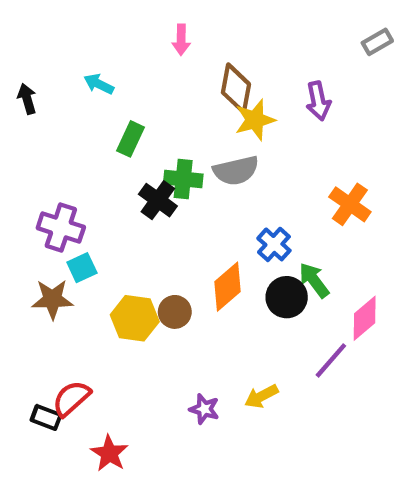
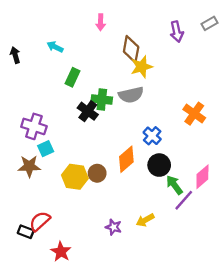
purple arrow: (318, 101) -> (177, 32), moved
green arrow: (314, 280) -> (174, 185), moved

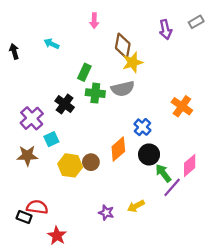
green rectangle: (73, 77) -> (84, 72), moved
black cross: (88, 111) -> (65, 104), moved
purple cross: (34, 126) -> (32, 118), turned 30
cyan square: (46, 149) -> (51, 139), moved
red semicircle: (40, 221) -> (37, 207), turned 50

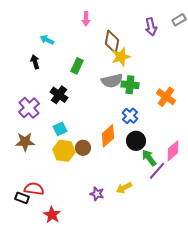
black arrow: (14, 51) -> (35, 62), moved
green cross: (95, 93) -> (130, 85), moved
cyan square: (51, 139) -> (60, 129), moved

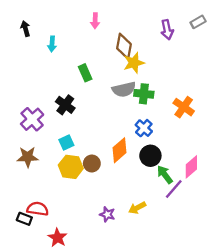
cyan arrow: (47, 40) -> (52, 44), turned -112
black arrow: (35, 62) -> (25, 29), moved
green rectangle: (77, 66) -> (85, 73), turned -49

